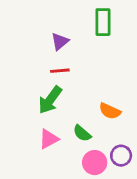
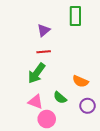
pink triangle: (49, 139) -> (35, 102), turned 49
purple circle: (121, 156) -> (87, 106), moved
pink circle: (95, 163) -> (47, 119), moved

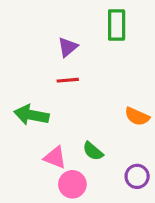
green arrow: (37, 73) -> (31, 115), moved, turned 65
orange semicircle: (80, 81) -> (137, 116), moved
purple circle: (87, 106) -> (137, 176), moved

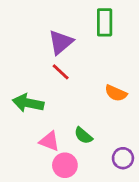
purple triangle: (68, 47) -> (61, 42), size x1.4
red line: (68, 80) -> (61, 72), turned 48
orange semicircle: (137, 116) -> (116, 93), moved

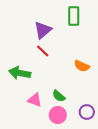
pink circle: (65, 165) -> (58, 115), moved

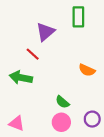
red line: (43, 51) -> (33, 54), moved
pink triangle: (35, 100) -> (17, 123), moved

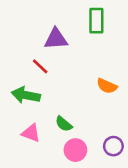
purple triangle: (45, 32) -> (56, 39), turned 36
green semicircle: (62, 102) -> (64, 124), moved
pink triangle: (17, 123) -> (31, 133), moved

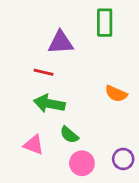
red line: (40, 66) -> (44, 72), turned -30
green arrow: (26, 95) -> (49, 104), moved

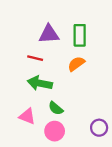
green rectangle: (105, 23) -> (80, 35), moved
orange semicircle: (116, 94) -> (76, 64), moved, turned 120
pink circle: (82, 163) -> (55, 131), moved

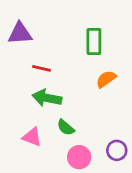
purple triangle: (49, 34) -> (20, 33), moved
orange semicircle: (76, 64) -> (106, 79), moved
pink circle: (55, 131) -> (79, 157), moved

